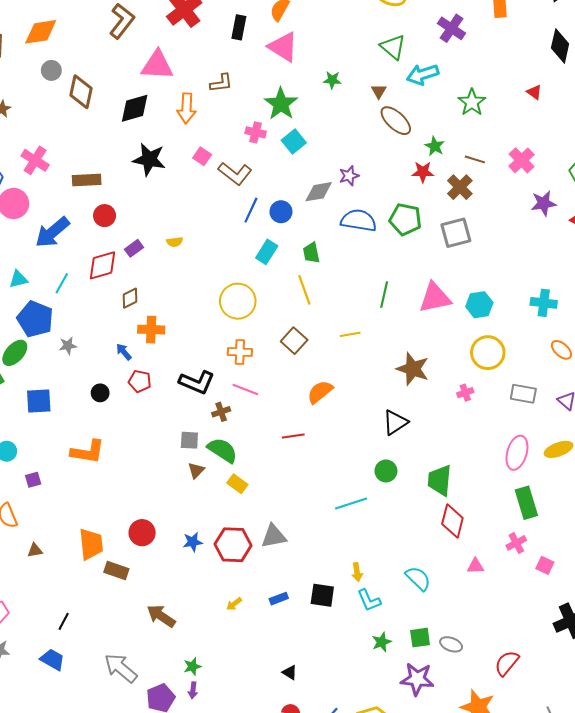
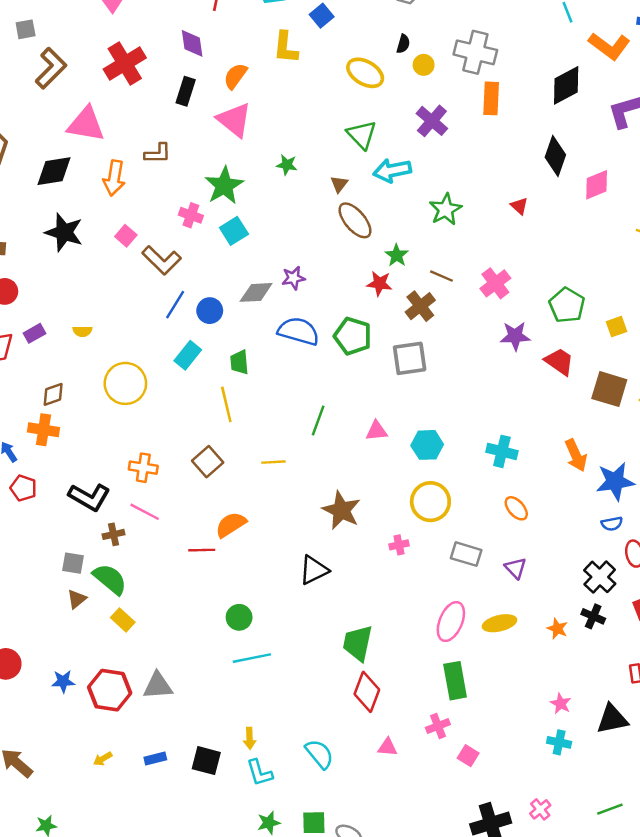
brown diamond: (130, 298) -> (53, 394), moved
pink triangle: (435, 298) -> (377, 431), size x0.6
yellow circle: (238, 301) -> (125, 383), moved
red line: (293, 436) -> (202, 550), moved
green circle: (386, 471) -> (239, 617), moved

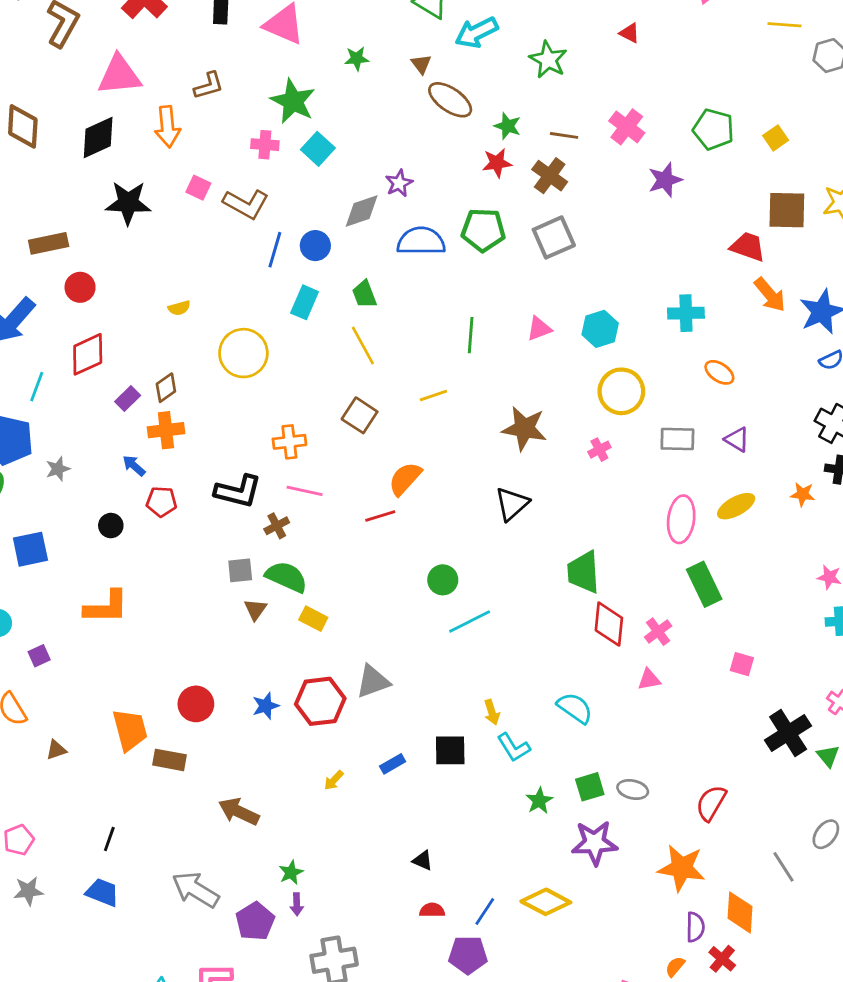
purple rectangle: (35, 333) -> (128, 399), moved
red trapezoid: (559, 362) -> (748, 247), moved
pink cross: (438, 726) -> (658, 632), moved

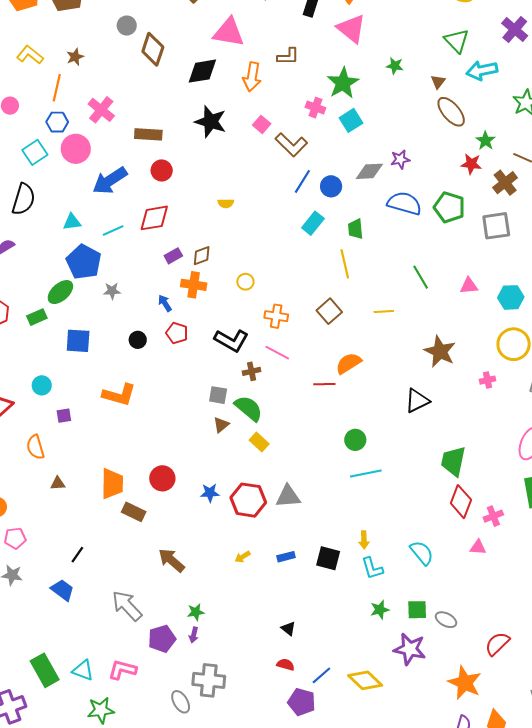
green line: (471, 335) -> (421, 277), turned -50
yellow circle: (243, 353) -> (245, 282), moved, size x0.5
cyan line: (37, 387) -> (113, 231), turned 30

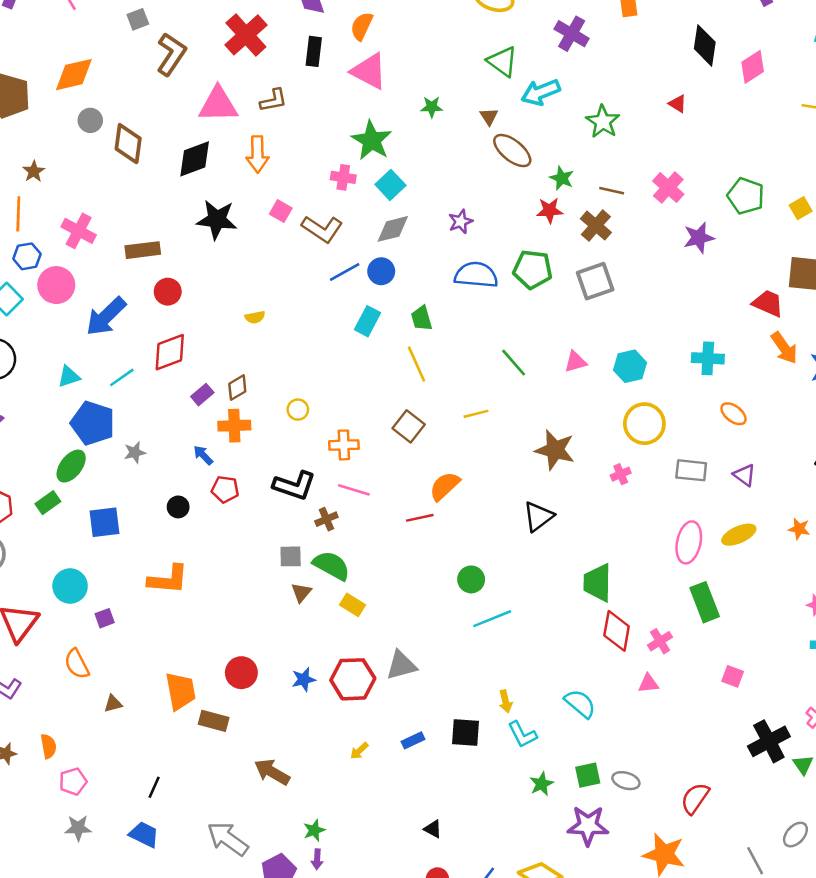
brown L-shape: (288, 56) -> (273, 100), moved
gray diamond: (369, 171) -> (393, 229), moved
blue line: (302, 181) -> (345, 272), turned 40
cyan circle: (42, 385) -> (70, 586), size x1.4

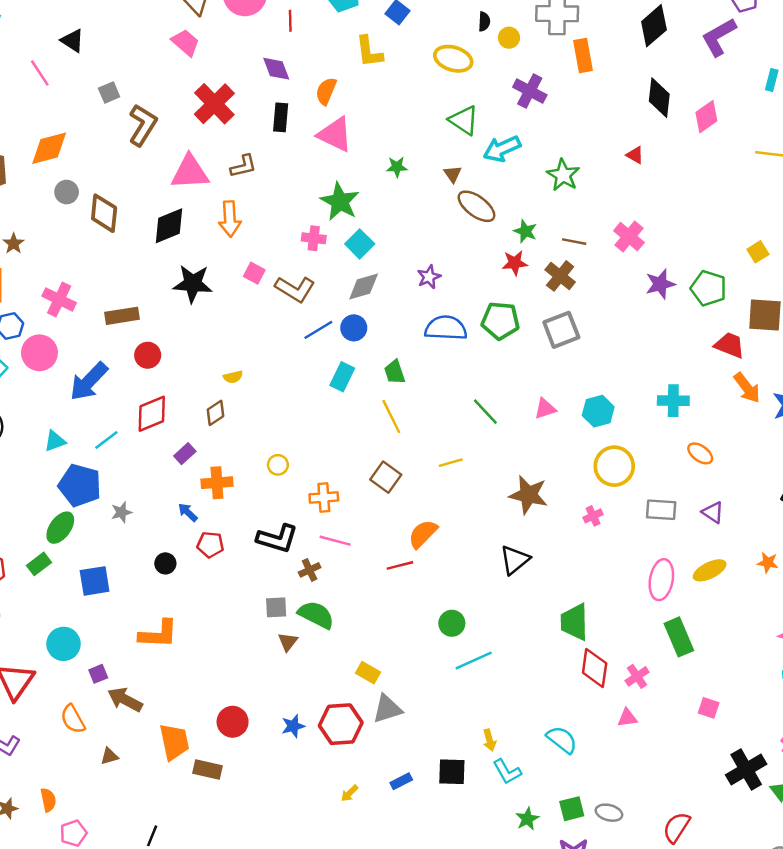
green pentagon: (746, 196) -> (708, 288), moved
brown diamond: (237, 388) -> (216, 413), moved
yellow rectangle: (353, 605) -> (368, 673), moved
brown arrow: (272, 772) -> (125, 700), moved

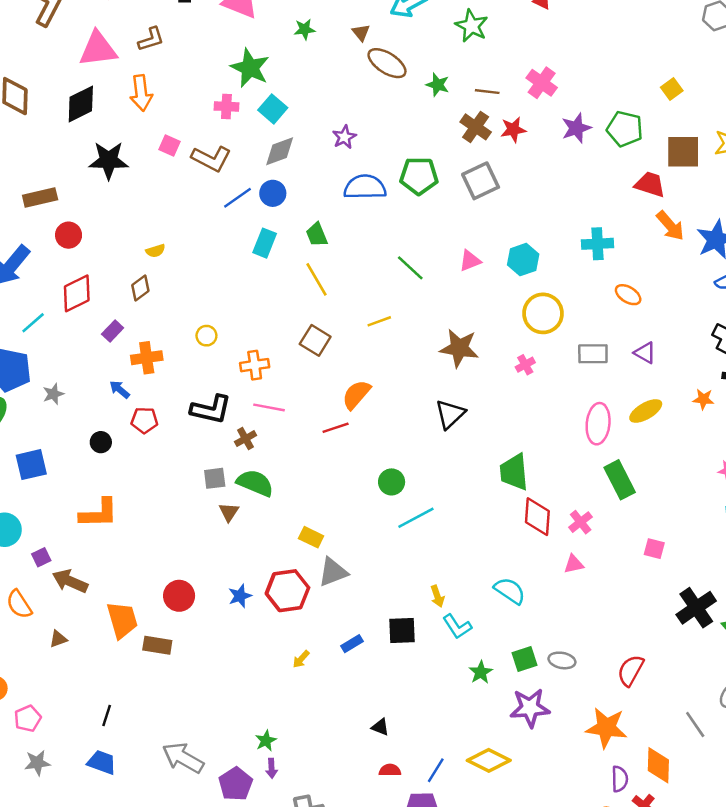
red star: (515, 263) -> (513, 130), moved

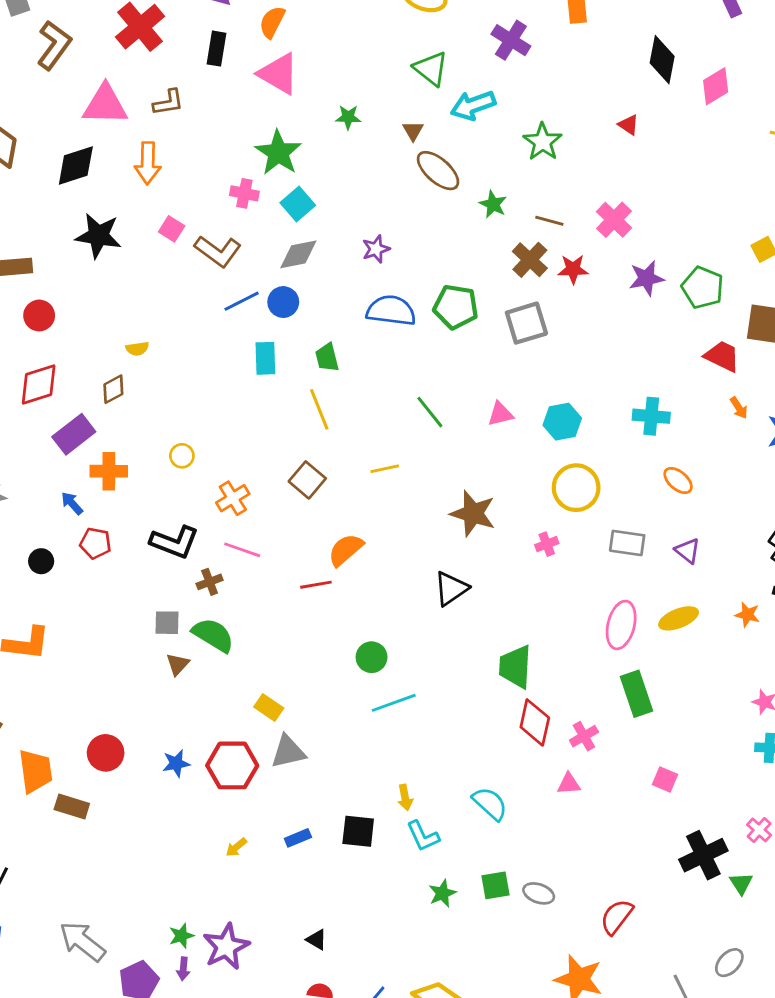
orange arrow: (670, 226) -> (739, 408), size x0.6
cyan rectangle: (265, 243) -> (265, 358), turned -32
purple rectangle: (113, 331) -> (74, 434), size x1.6
orange cross: (255, 365) -> (233, 498), turned -32
purple star: (530, 708) -> (226, 947), moved, turned -30

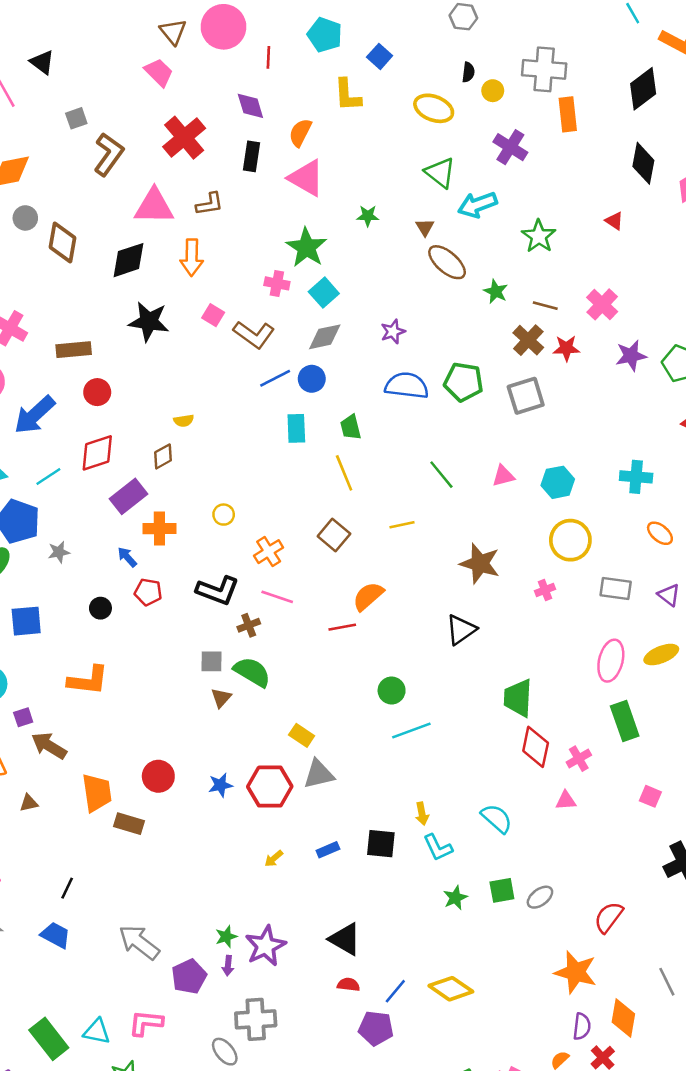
gray ellipse: (539, 893) -> (540, 897), turned -56
black triangle: (317, 940) -> (345, 939), size x1.8

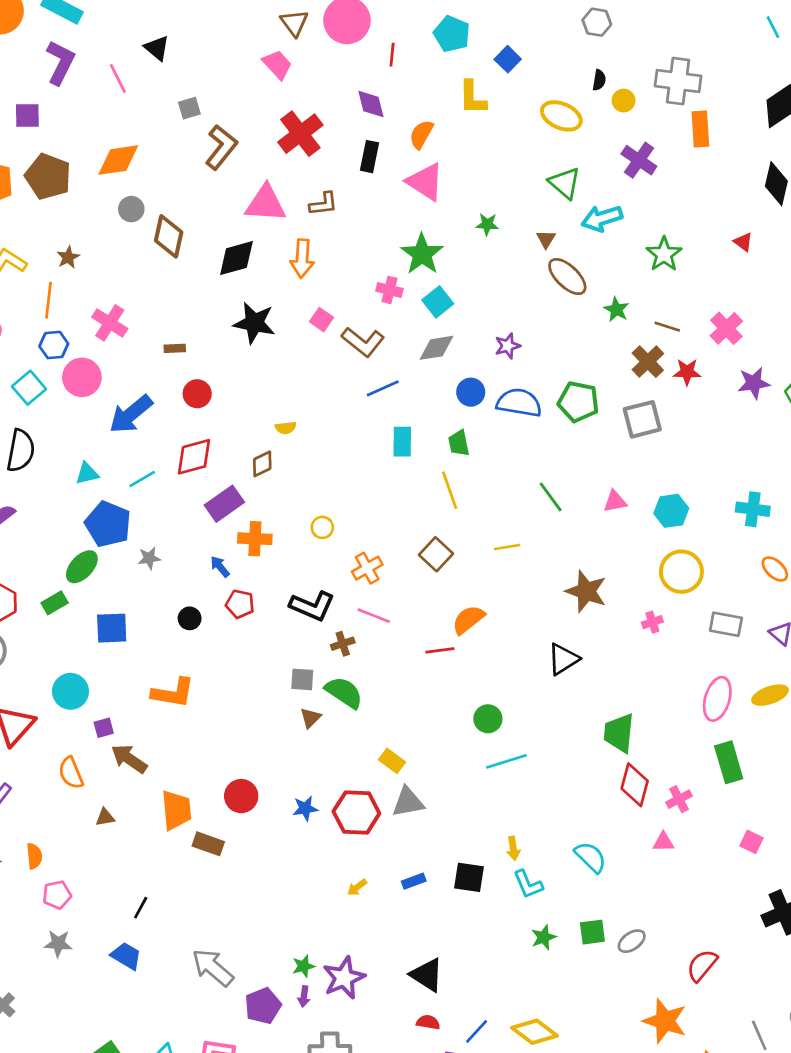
brown rectangle: (74, 350) -> (175, 348), size x0.6
blue circle: (312, 379) -> (471, 392), moved

